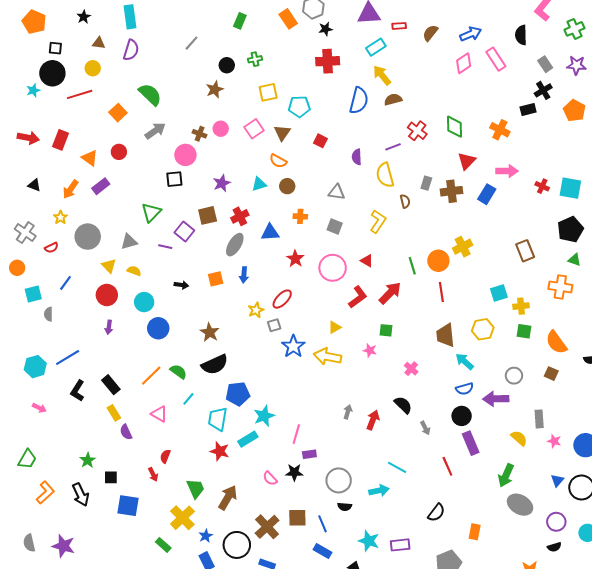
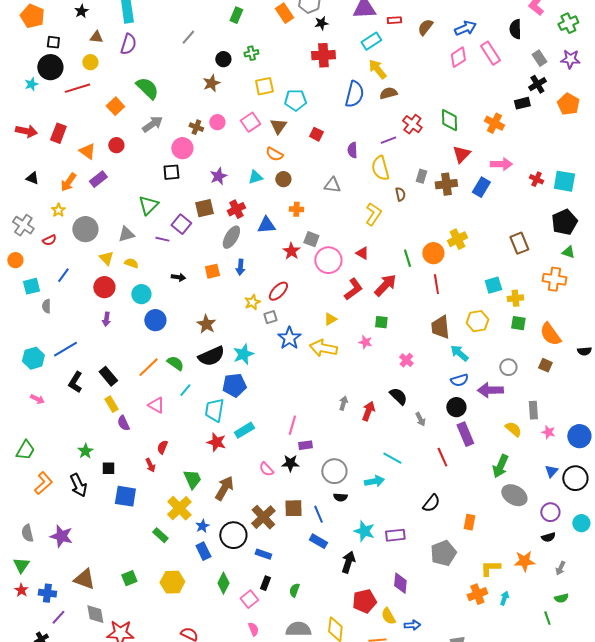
gray square: (335, 226) -> (311, 239), moved
cyan star: (264, 416) -> (243, 354), moved

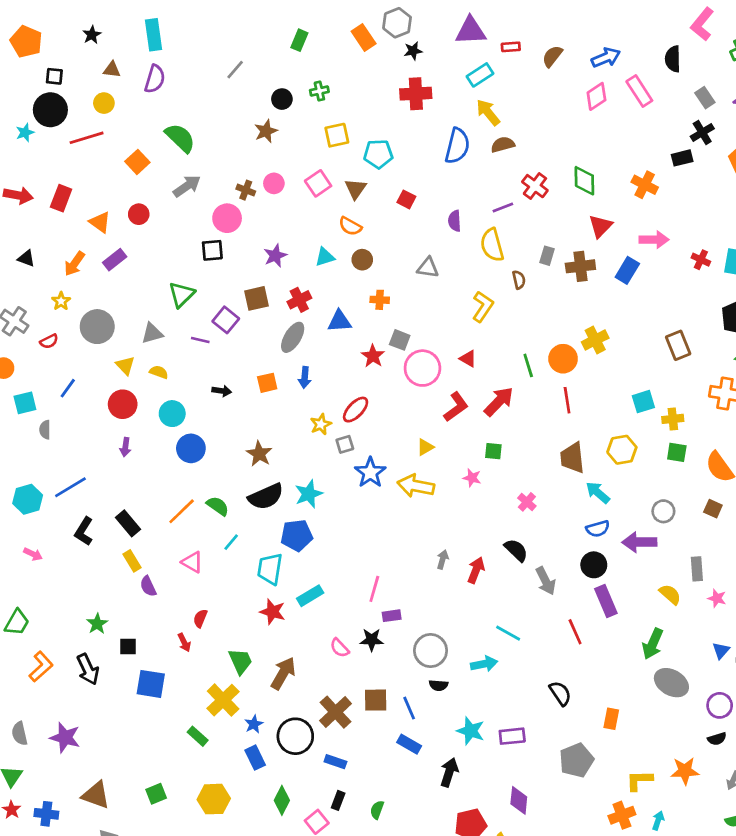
gray arrow: (420, 419) -> (546, 581), size x1.5
black semicircle: (431, 503) -> (560, 693), turned -72

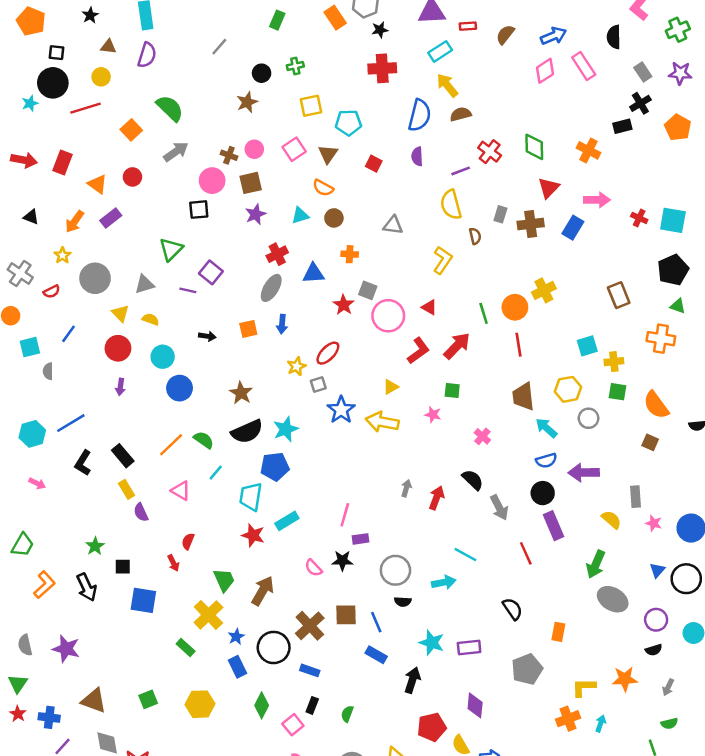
purple semicircle: (455, 221) -> (417, 156), moved
brown square: (257, 298) -> (251, 183), moved
gray circle: (663, 511) -> (589, 418), moved

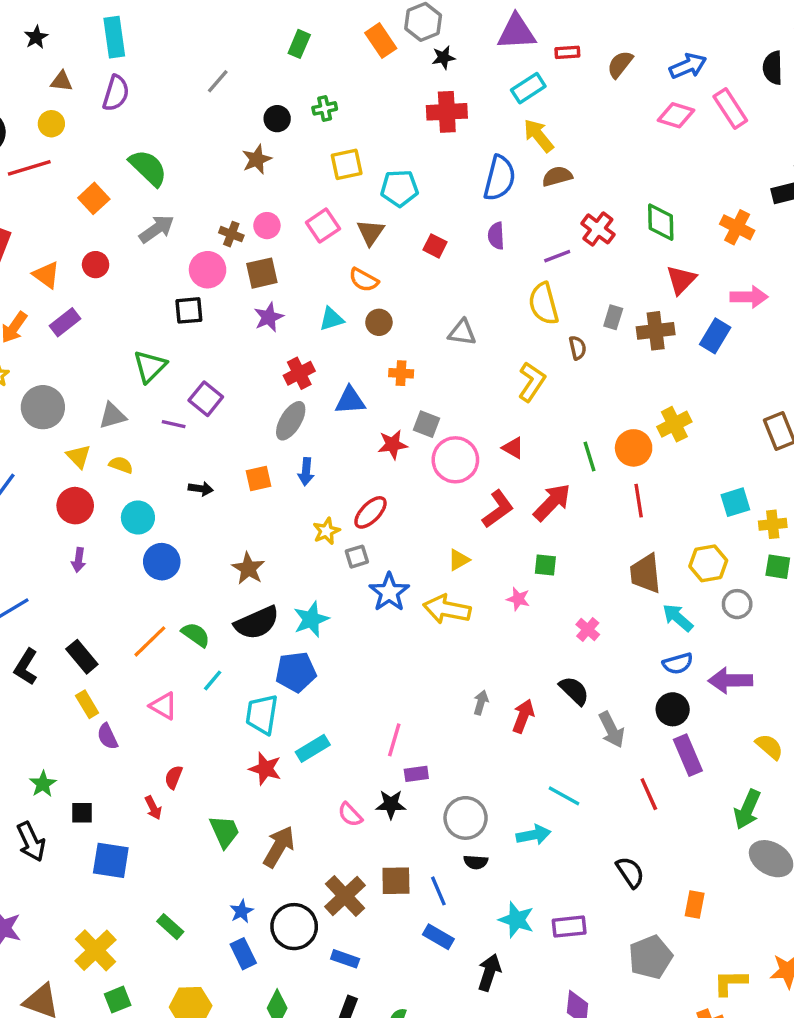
pink diamond: (545, 71) -> (676, 115), turned 50
red star: (344, 305) -> (393, 445), turned 30
yellow cross: (208, 615) -> (96, 950), moved

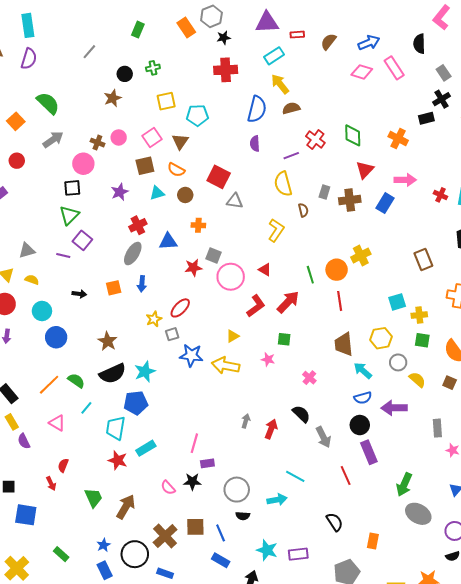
red square: (435, 246) -> (219, 177), moved, size x1.6
brown square: (262, 273) -> (145, 166), moved
green triangle: (150, 366) -> (69, 215), moved
blue star: (389, 592) -> (191, 355), turned -30
yellow semicircle: (769, 747) -> (417, 380), moved

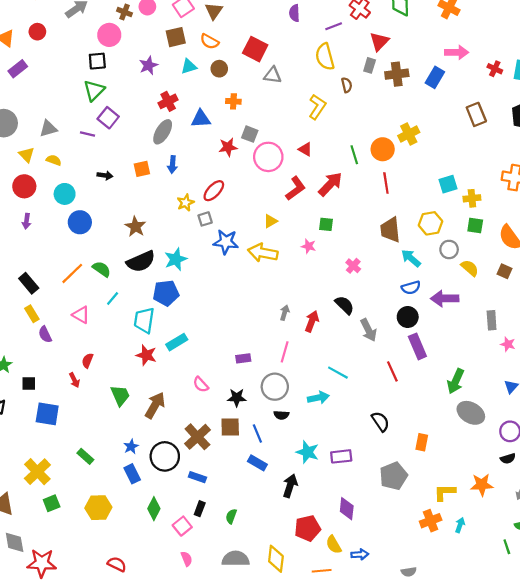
red triangle: (365, 170) -> (379, 41), moved
brown rectangle: (423, 260) -> (476, 114), moved
pink line: (194, 443) -> (285, 352), moved
black star: (192, 482) -> (237, 398), moved

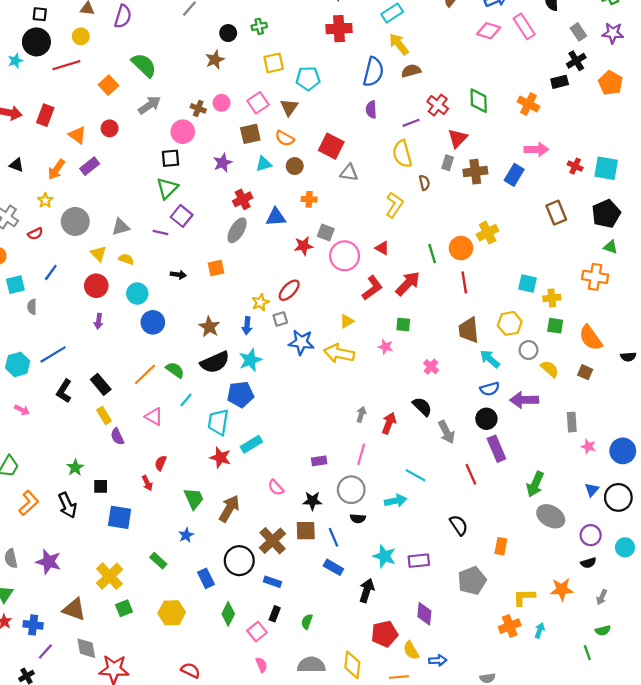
blue arrow: (172, 165) -> (247, 326), moved
cyan square: (448, 184) -> (527, 284), turned 30
blue star: (131, 447) -> (186, 535), moved

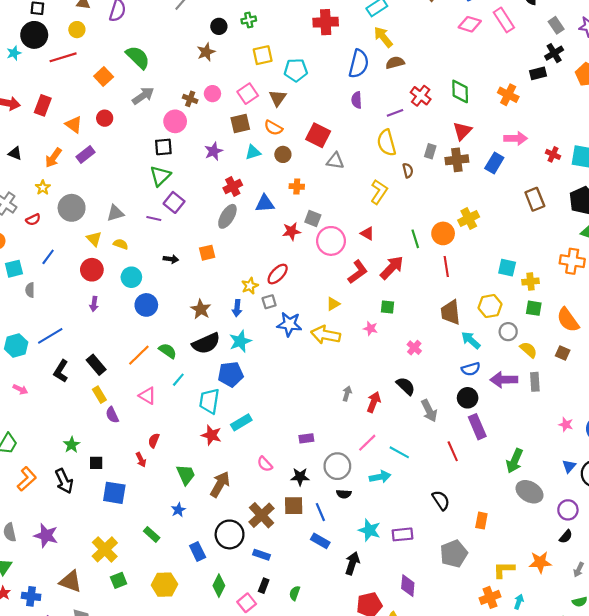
red triangle: (458, 138) -> (462, 131), moved
gray rectangle: (572, 422) -> (535, 382), moved
pink line: (361, 454) -> (367, 443), moved, turned 30
black semicircle: (588, 563) -> (566, 537), turned -32

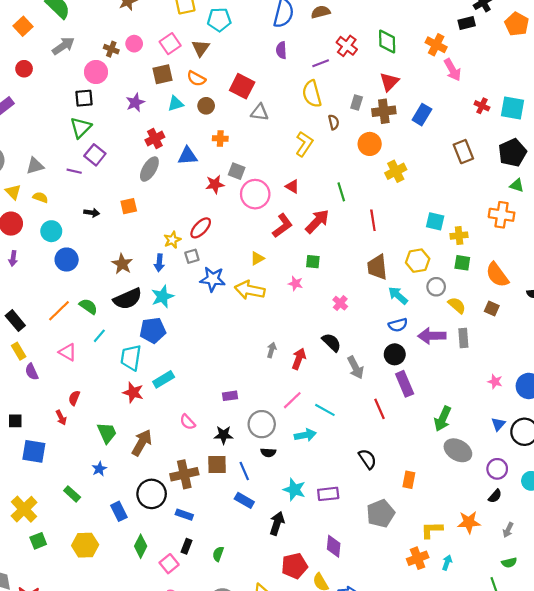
pink arrow: (516, 138) -> (452, 70), moved, turned 60
orange circle: (443, 233) -> (370, 144), moved
brown cross: (262, 515) -> (184, 474), turned 30

